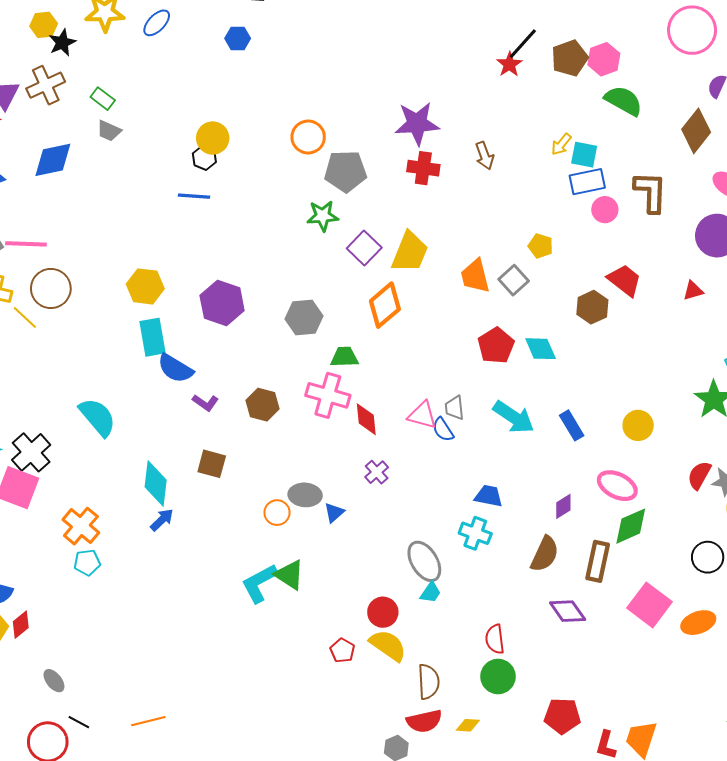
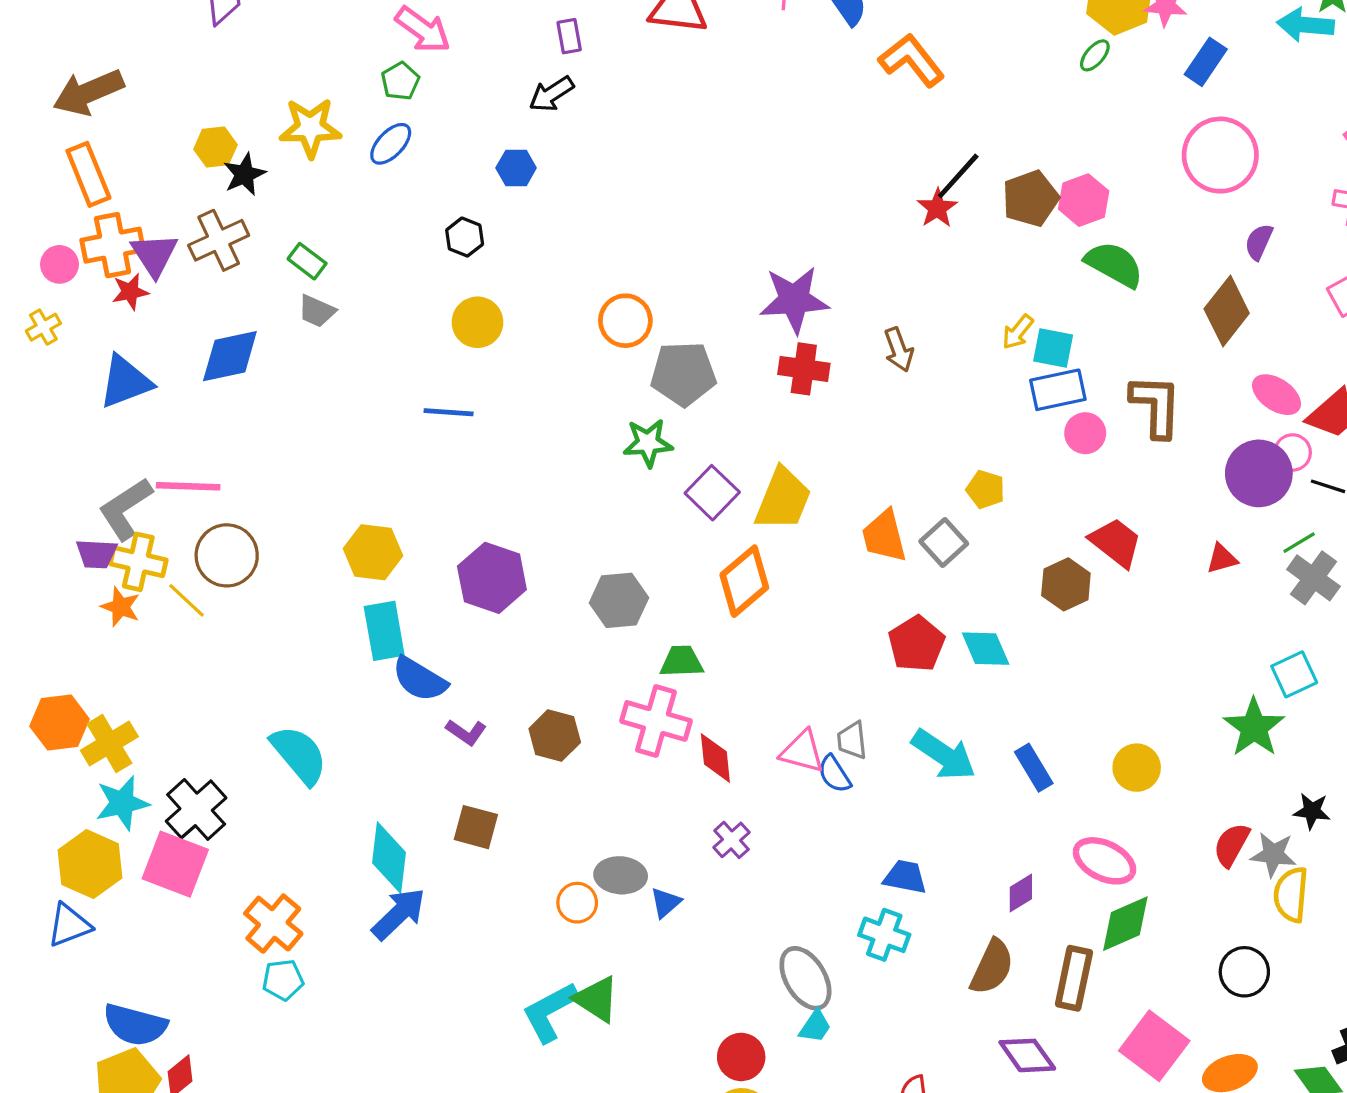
black hexagon: (204, 158) -> (465, 237), moved
blue arrow: (162, 520) -> (399, 914), size x1.5

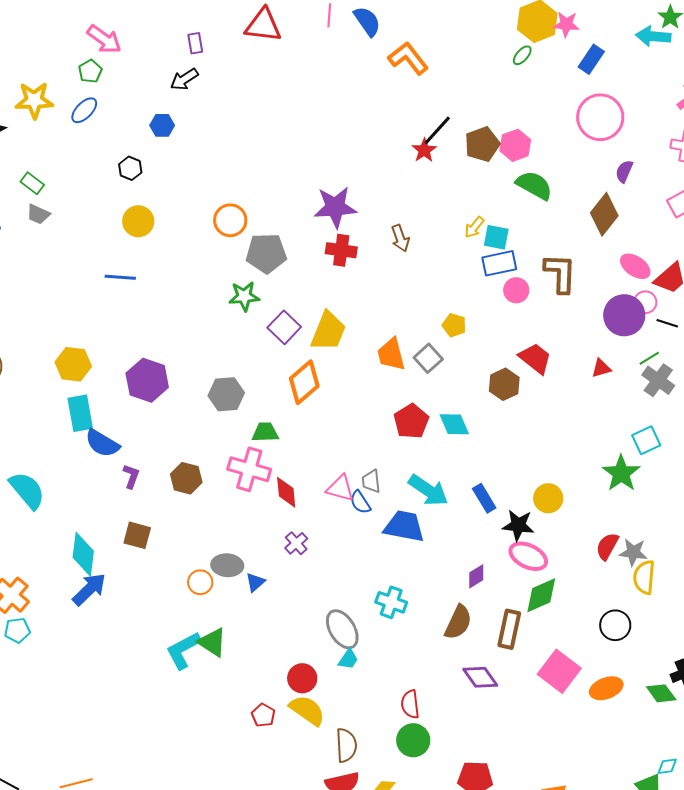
purple L-shape: (466, 732) -> (131, 476), turned -105
black star: (1312, 811) -> (518, 525), moved, size x1.4
blue trapezoid: (905, 877) -> (404, 526), moved, size x1.5

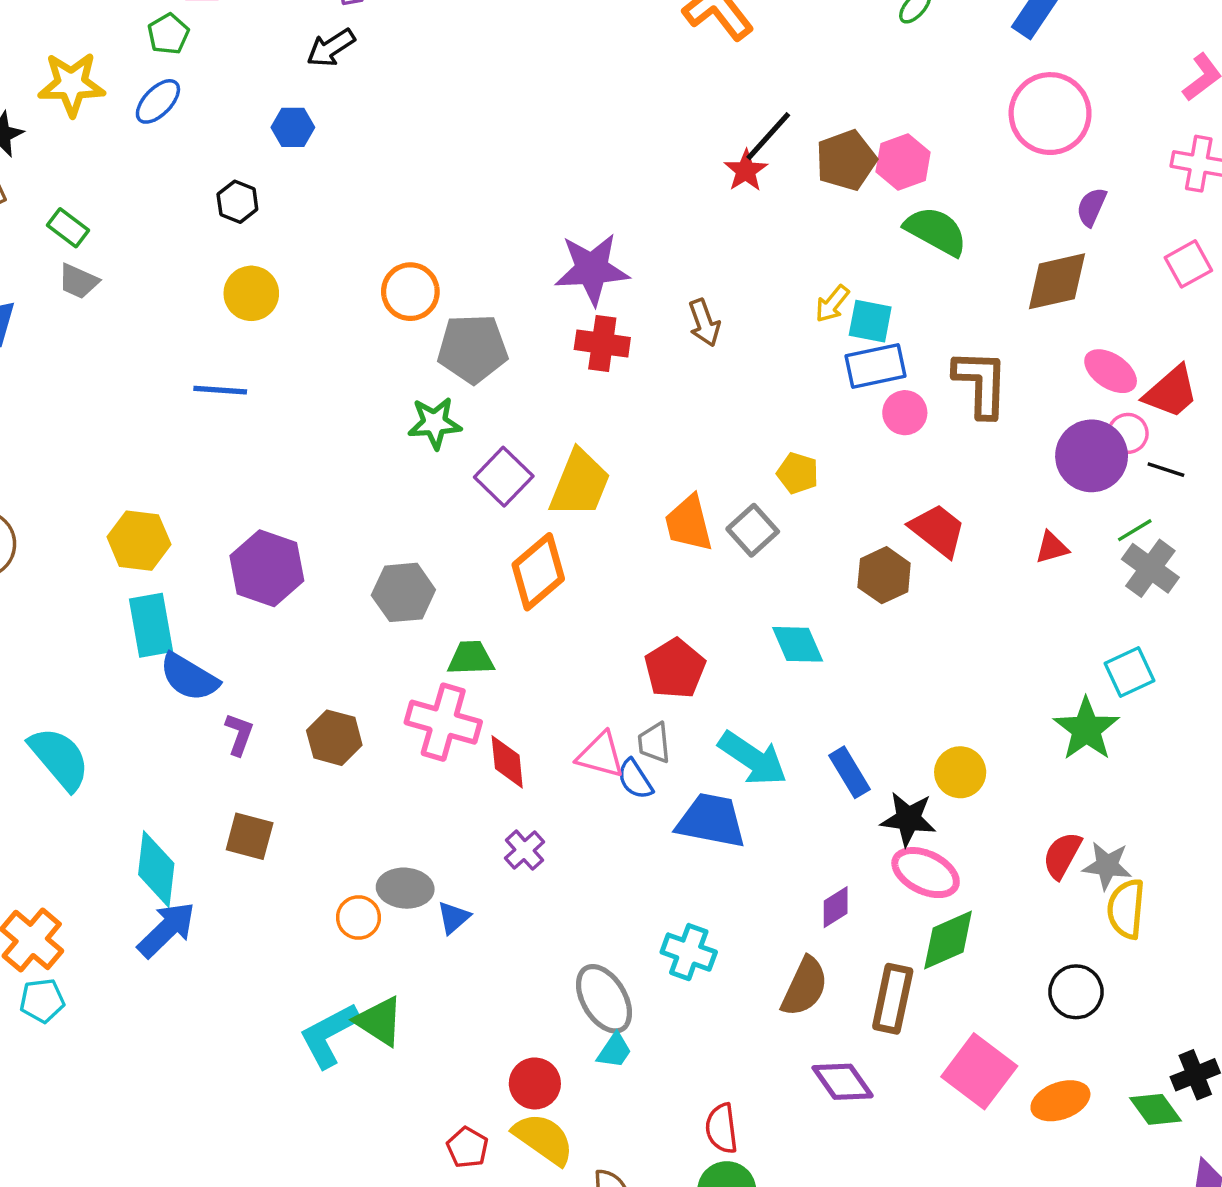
brown diamond: (604, 214) -> (1057, 281), turned 39
red pentagon: (411, 421) -> (675, 669), moved

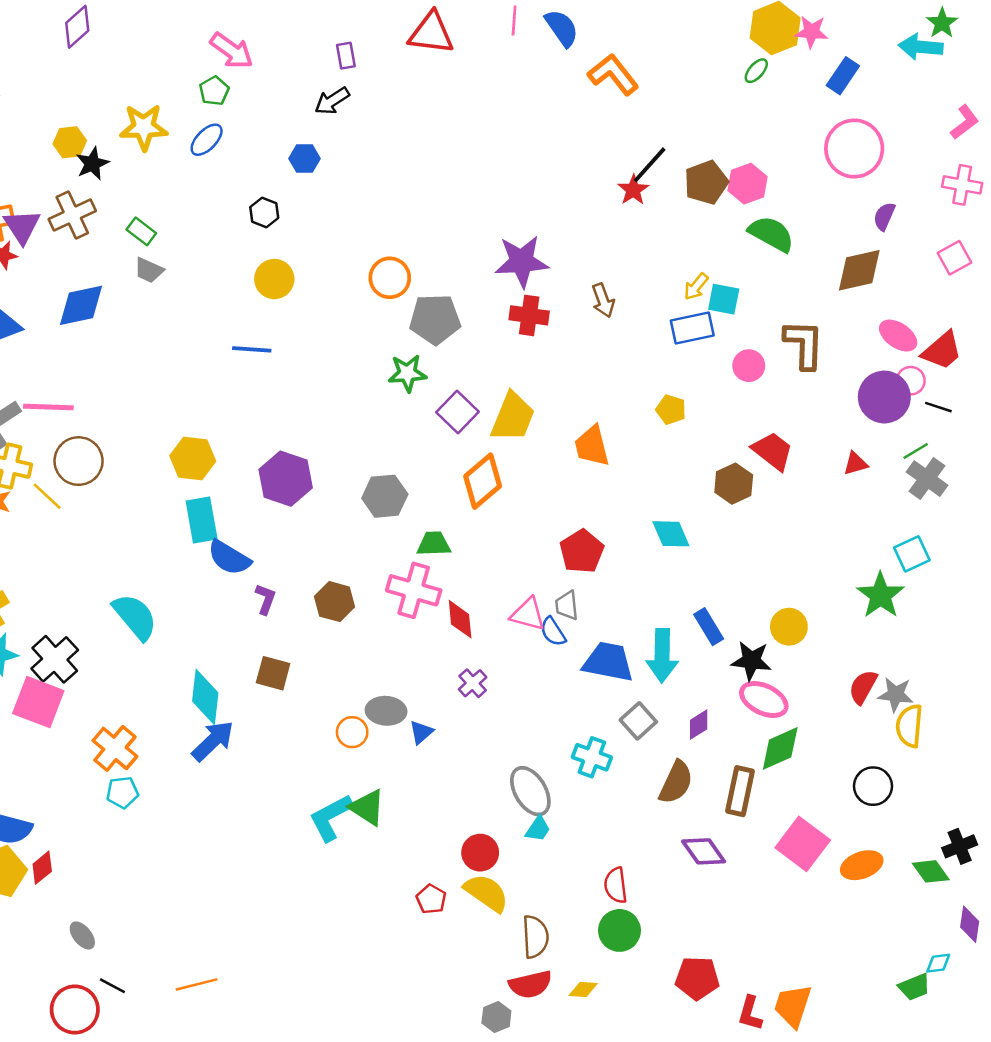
blue rectangle: (875, 366) -> (692, 328), moved
gray square: (753, 530) -> (638, 721), moved
cyan arrow: (753, 758) -> (662, 656), moved, turned 57

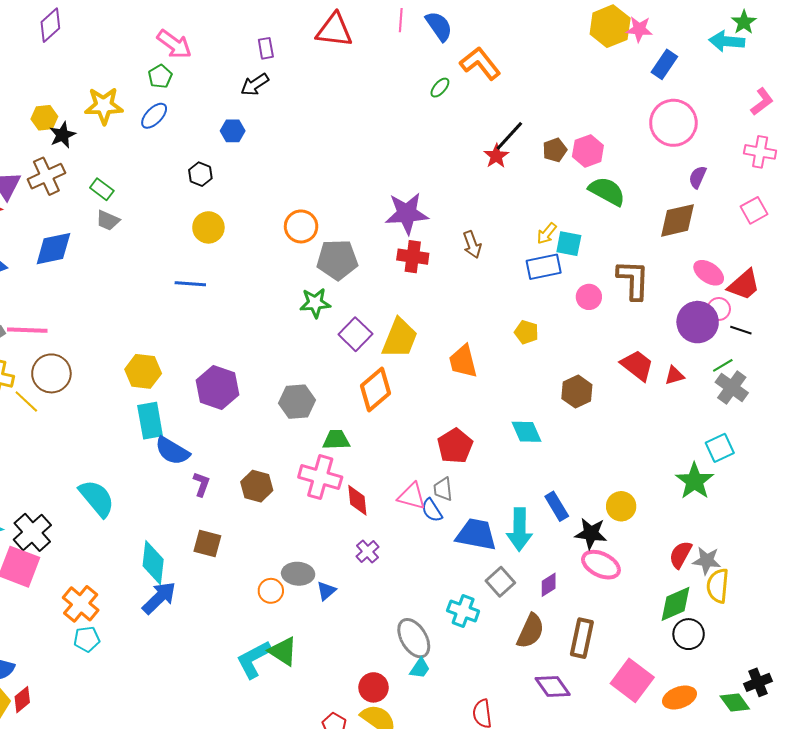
green ellipse: (756, 71) -> (440, 88), moved
brown pentagon: (706, 182) -> (555, 150), size x0.7
red trapezoid: (773, 451) -> (637, 365), moved
green diamond: (780, 748) -> (675, 604), moved

